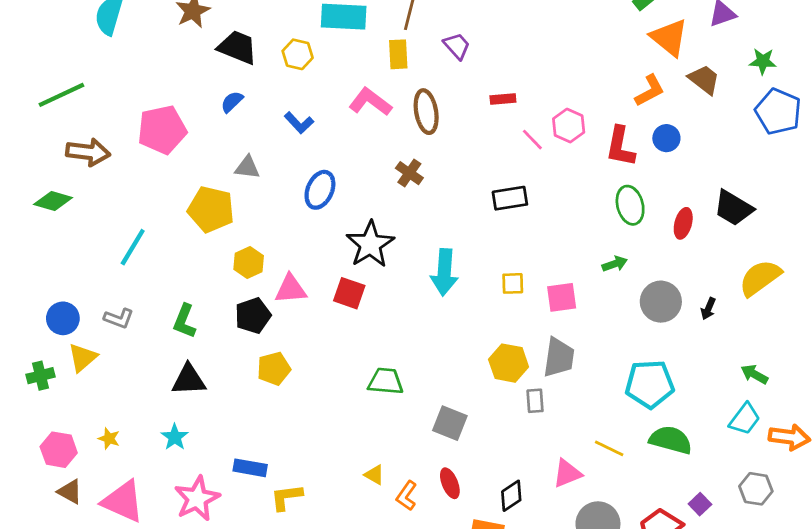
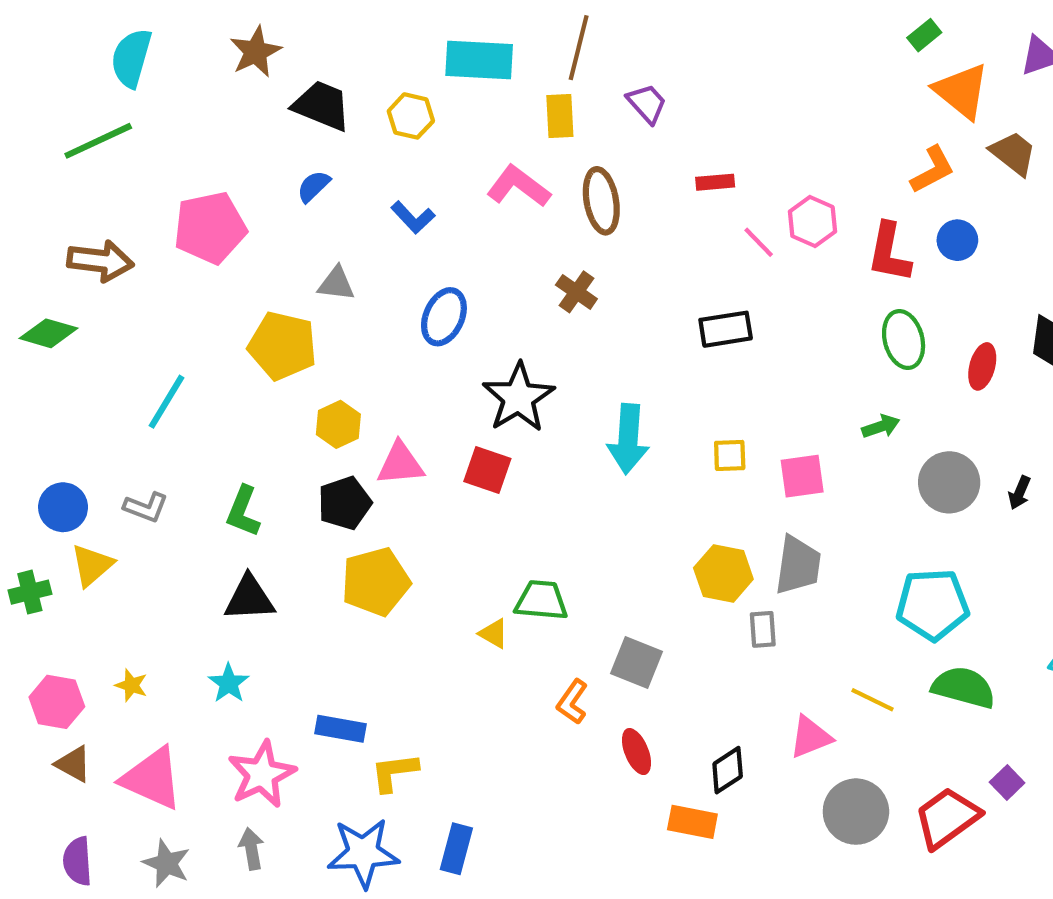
green line: (61, 95) -> (98, 141), moved
yellow pentagon: (274, 369) -> (376, 582), size x1.4
yellow triangle: (374, 475) -> (494, 634), moved
orange L-shape: (407, 496) -> (572, 702), moved

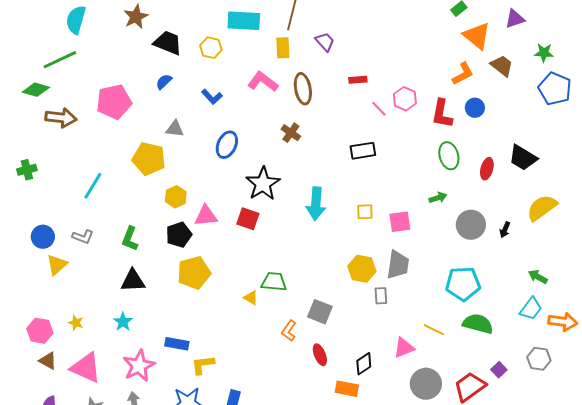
green diamond: (49, 333) -> (36, 90), moved
green cross: (30, 592) -> (27, 170), moved

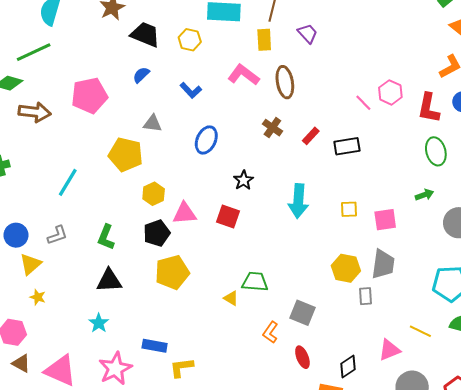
red rectangle: (358, 80) -> (311, 136), moved, turned -42
black star: (263, 184) -> (243, 180), size x0.6
gray L-shape: (83, 237) -> (57, 235), turned -40
yellow star: (76, 323) -> (38, 297), moved

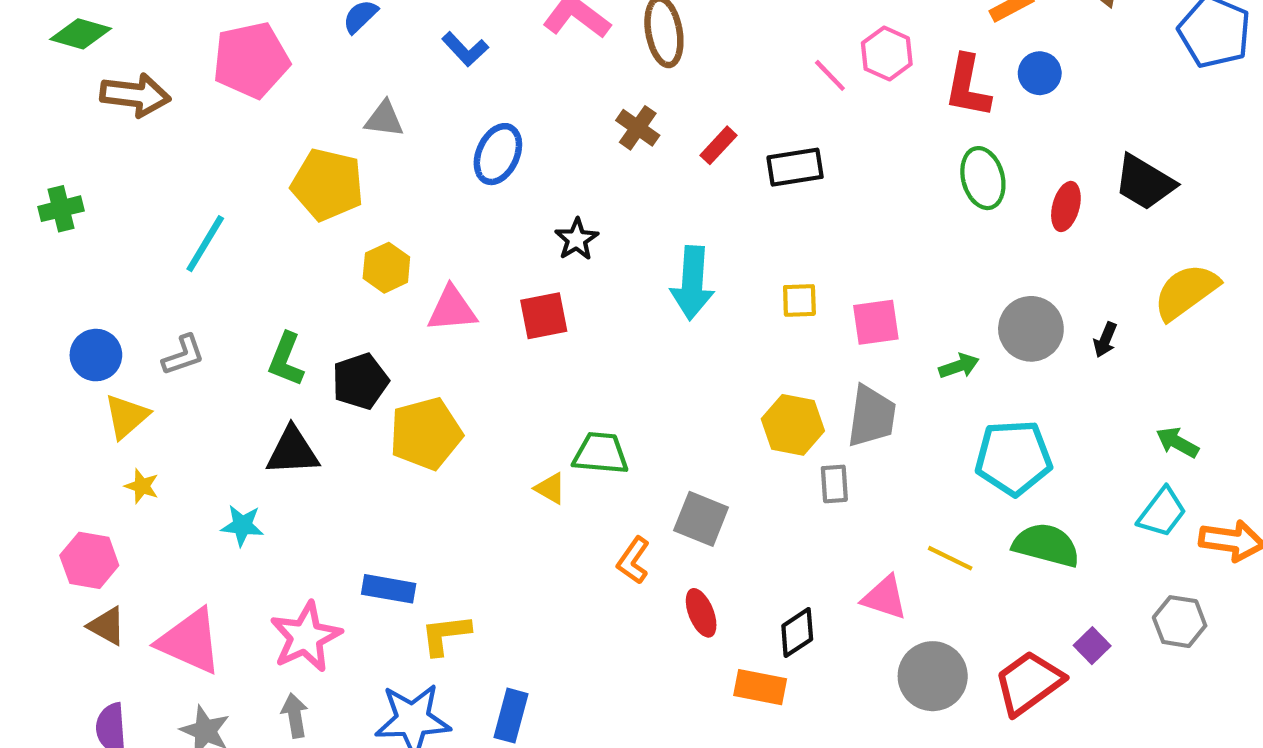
green arrow: (424, 195) -> (959, 366), moved
red square: (228, 217) -> (544, 316), turned -30
black pentagon: (157, 233) -> (360, 381), moved
cyan star: (99, 323) -> (242, 525), moved, turned -30
pink triangle: (389, 350) -> (885, 598), turned 40

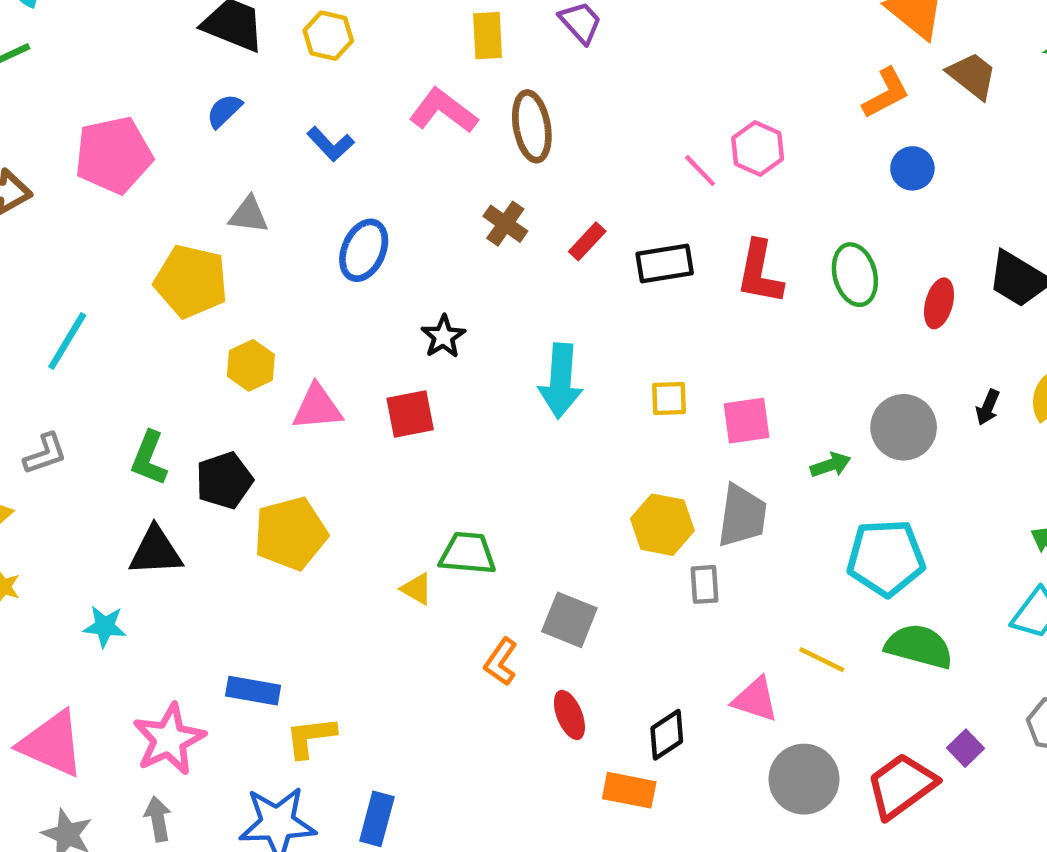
red L-shape: (968, 86) -> (760, 272), moved
black arrow: (1105, 340) -> (988, 407), moved

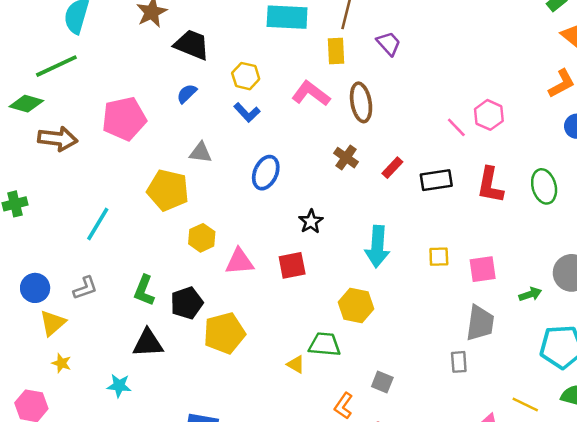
yellow hexagon: (328, 36) -> (246, 76), moved
yellow hexagon: (662, 525) -> (356, 305), moved
gray square: (569, 620) -> (382, 382), size x0.7

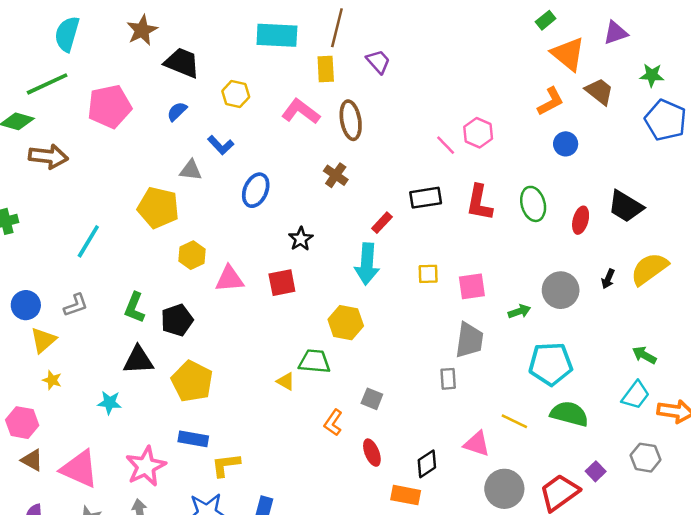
blue L-shape: (247, 112) -> (221, 145), moved
pink pentagon: (124, 119) -> (110, 106), moved
red rectangle: (392, 168) -> (382, 223), moved
yellow pentagon: (224, 333) -> (192, 381), moved, turned -30

